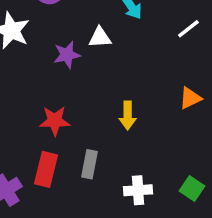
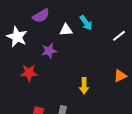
white triangle: (100, 37) -> (66, 30), moved
red star: (55, 121) -> (29, 73), moved

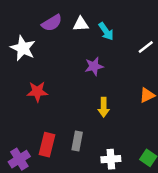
white triangle: (66, 30) -> (81, 24), moved
purple star: (49, 51) -> (94, 66), moved

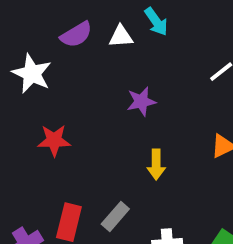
cyan arrow: (106, 31) -> (156, 22), moved
gray rectangle: (77, 141) -> (115, 217), turned 30

